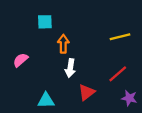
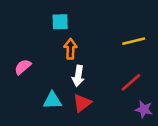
cyan square: (45, 22) -> (60, 22), moved
red triangle: (86, 92) -> (82, 103), moved
cyan triangle: (46, 100) -> (52, 100), moved

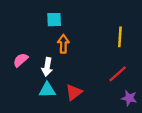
yellow line: (134, 41) -> (120, 37), turned -72
white arrow: (78, 76) -> (47, 67), moved

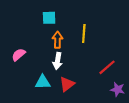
yellow line: (120, 37) -> (84, 34), moved
white arrow: (47, 67) -> (58, 61), moved

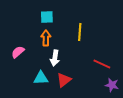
orange arrow: (58, 40) -> (46, 38), moved
red line: (107, 67) -> (102, 64), turned 66

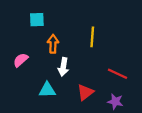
cyan square: (47, 17) -> (37, 20), moved
red triangle: (64, 80) -> (85, 92), moved
purple star: (112, 85) -> (115, 102), moved

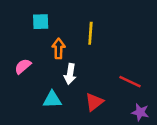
yellow line: (92, 37) -> (90, 33), moved
purple star: (115, 102) -> (140, 112), moved

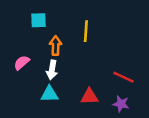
white arrow: (70, 74) -> (52, 70), moved
red triangle: (94, 102) -> (89, 97), turned 36
purple star: (140, 112) -> (121, 104), moved

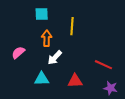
cyan square: (39, 20) -> (42, 14), moved
white arrow: (52, 70) -> (55, 58), moved, turned 35
purple star: (121, 104) -> (111, 88), moved

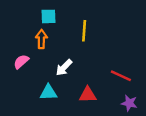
orange arrow: (47, 38) -> (41, 39), moved

